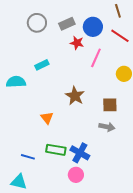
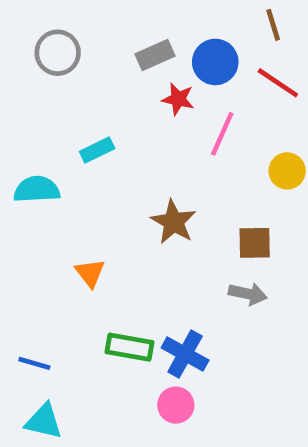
gray circle: (37, 23) -> (58, 53), moved
orange triangle: (47, 118) -> (90, 273), moved
blue line: (28, 157) -> (34, 363), moved

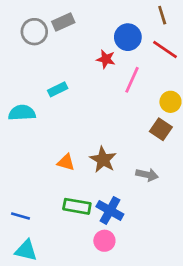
gray rectangle: (155, 55) -> (63, 22), moved
brown star: (174, 222) -> (103, 160), moved
brown square: (255, 243) -> (161, 129), moved, turned 35
orange triangle: (90, 273) -> (66, 162), moved, turned -36

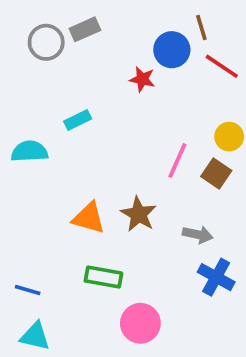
brown line: (162, 15) -> (201, 28), moved
pink line: (132, 80) -> (177, 161), moved
orange triangle: (66, 162) -> (89, 218), size x1.4
blue cross: (110, 210) -> (216, 277), moved
pink circle: (104, 241) -> (140, 323), size x1.4

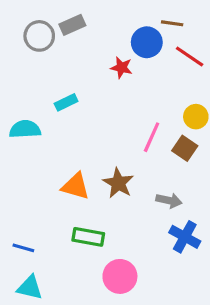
brown line: (201, 28) -> (172, 23), turned -65

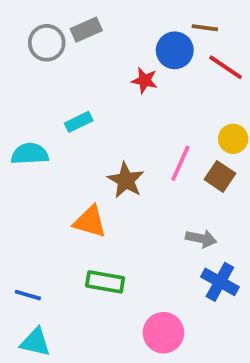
brown star: (118, 183) -> (126, 180), moved
pink circle: (120, 276) -> (163, 333), moved

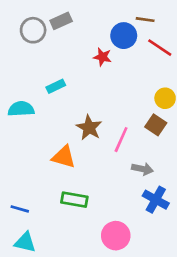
pink line: (180, 163) -> (121, 140), moved

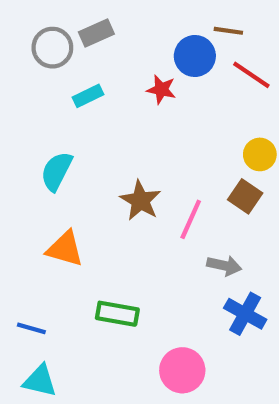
cyan rectangle: (56, 86) -> (88, 96), moved
cyan semicircle: (21, 109) -> (57, 171), moved, turned -60
orange triangle: (64, 157) -> (65, 249), moved

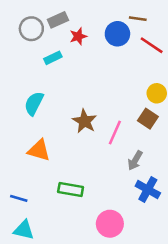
red star: (161, 90) -> (78, 36), moved, turned -30
gray arrow: (224, 266) -> (135, 160), turned 108

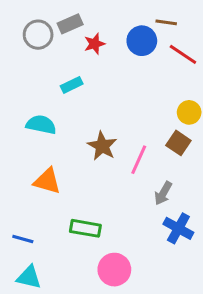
cyan rectangle: (53, 58) -> (72, 85), moved
cyan semicircle: (34, 103) -> (41, 125), turned 75
pink circle: (110, 224) -> (114, 270), moved

